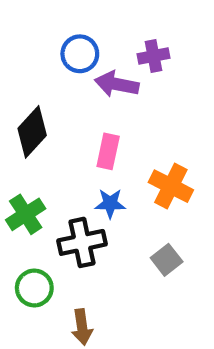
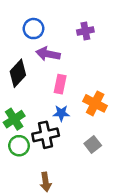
blue circle: (80, 54) -> (34, 29), moved
purple arrow: (117, 84) -> (48, 54), moved
green circle: (34, 288) -> (19, 146), moved

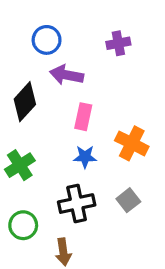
black cross: (46, 135) -> (77, 204), moved
green circle: (19, 146) -> (23, 225), moved

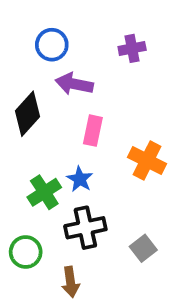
blue star: (85, 157) -> (80, 179), moved, turned 30
green cross: (20, 165) -> (44, 192), moved
gray square: (128, 200) -> (143, 248), moved

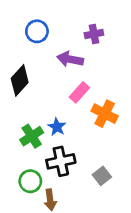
purple arrow: (74, 84) -> (70, 59), moved
pink rectangle: (93, 131) -> (79, 92), moved, turned 30
green circle: (26, 252) -> (30, 181), moved

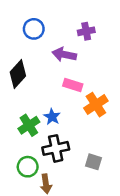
pink rectangle: (79, 92) -> (73, 85), turned 66
orange cross: (105, 114) -> (96, 105), turned 30
gray square: (102, 176) -> (94, 162), turned -35

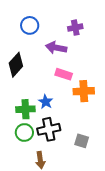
orange cross: (96, 105) -> (84, 91), turned 30
green cross: (29, 125) -> (25, 109), turned 30
green circle: (28, 167) -> (24, 133), moved

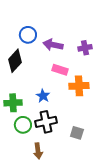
blue circle: (30, 25) -> (28, 35), moved
purple cross: (75, 28) -> (85, 48), moved
green cross: (25, 109) -> (13, 103), moved

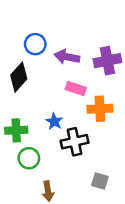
purple cross: (85, 48) -> (107, 61), size x1.5
black cross: (46, 122) -> (75, 142), moved
gray square: (77, 133) -> (100, 181), moved

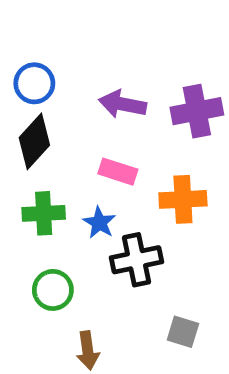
blue circle: (35, 44) -> (34, 83), moved
pink rectangle: (76, 88) -> (118, 172), moved
green cross: (16, 130) -> (44, 213), moved

